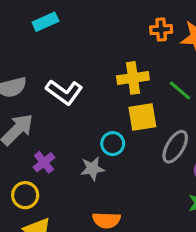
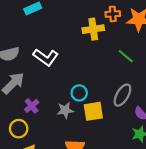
yellow cross: (133, 78) -> (93, 29), moved
yellow square: (142, 117) -> (93, 111), moved

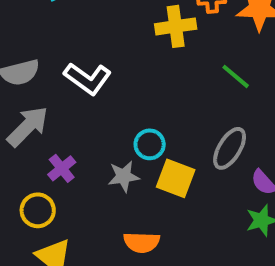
yellow square: (93, 111) -> (176, 178), turned 30

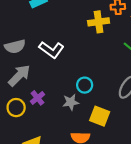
yellow square: (176, 178) -> (100, 116), moved
yellow circle: (38, 210) -> (16, 108), moved

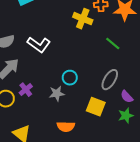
yellow cross: (99, 22) -> (83, 19), turned 30
yellow square: (100, 116) -> (96, 107), moved

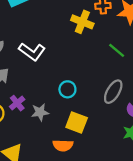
gray star: (57, 94) -> (40, 112), moved
yellow square: (96, 107) -> (77, 123), moved

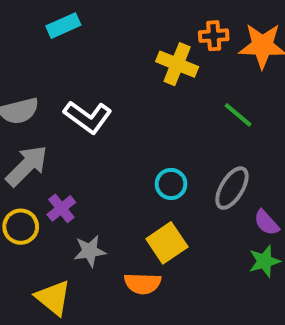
cyan circle: (67, 89) -> (171, 184), moved
gray star: (40, 112) -> (90, 251), moved
yellow square: (77, 123) -> (167, 243), turned 35

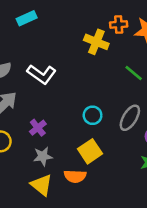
purple cross: (61, 208) -> (38, 128), moved
yellow triangle: (53, 298) -> (42, 185), moved

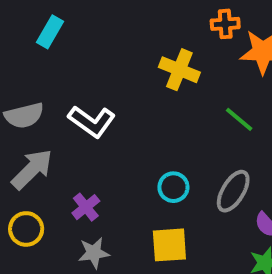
cyan rectangle: (27, 18) -> (50, 32), moved, turned -36
orange cross: (119, 24) -> (225, 24), moved
yellow square: (90, 151) -> (169, 245), turned 30

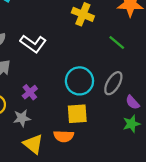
cyan circle: (173, 187) -> (79, 81), size x1.6
gray star: (94, 253) -> (22, 118), moved

